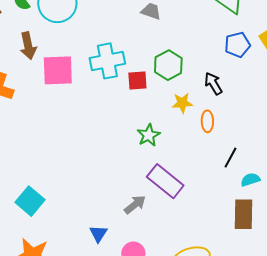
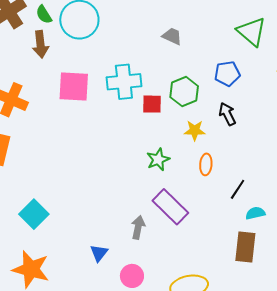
blue pentagon: (237, 45) -> (227, 74), moved
brown arrow: (28, 46) -> (40, 44), moved
orange ellipse: (207, 121) -> (206, 164), moved
gray arrow: (135, 205) -> (138, 227), turned -45

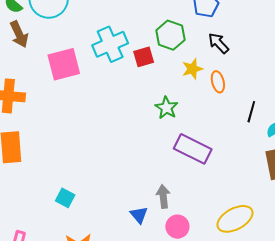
orange ellipse: (206, 164) -> (218, 82), moved
cyan square: (34, 214) -> (65, 198), size x0.7
gray arrow: (138, 227) -> (163, 197), moved

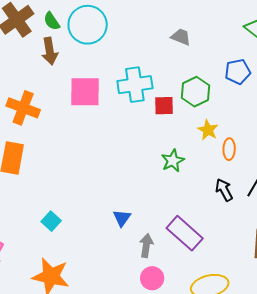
black arrow: (218, 43) -> (224, 190), moved
yellow star: (192, 69) -> (208, 130), turned 30
purple rectangle: (193, 149) -> (185, 233), moved
blue triangle: (139, 215) -> (122, 218), moved

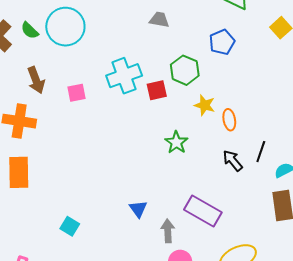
brown arrow: (50, 51) -> (36, 80), moved
pink square: (85, 92) -> (77, 93), size x0.6

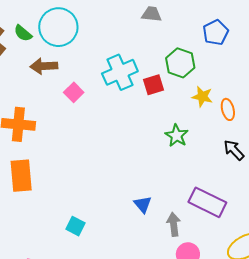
brown arrow: (36, 80) -> (44, 66), moved, turned 112
pink square: (77, 93) -> (74, 92), turned -30

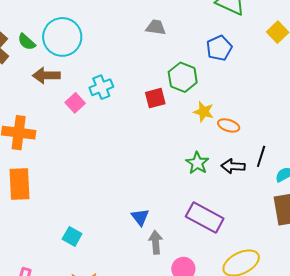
cyan cross: (120, 72) -> (101, 87), moved, size x0.7
orange ellipse: (228, 109) -> (229, 125), turned -60
green star: (177, 136) -> (197, 163), moved
black arrow: (234, 150) -> (233, 166), turned -45
gray arrow: (174, 224) -> (156, 242), moved

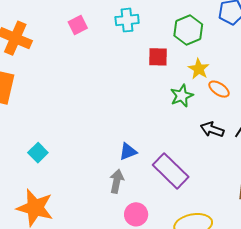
cyan cross: (101, 87) -> (127, 20), moved
red square: (155, 98) -> (158, 57), moved
green star: (197, 163) -> (182, 96), moved
blue triangle: (140, 217) -> (128, 152), moved, turned 30

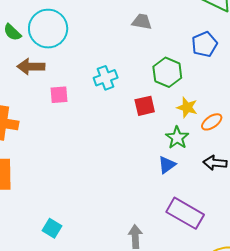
pink square: (78, 25) -> (59, 95), turned 36
orange ellipse: (219, 89) -> (212, 122), turned -55
blue triangle: (128, 152) -> (167, 165), moved

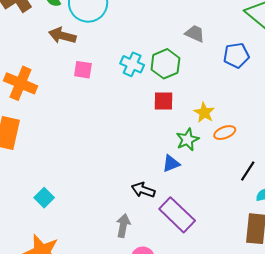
gray trapezoid: (142, 22) -> (195, 34), moved
green hexagon: (167, 72) -> (165, 64), moved
cyan cross: (106, 78) -> (132, 64), turned 30
black arrow: (215, 163) -> (143, 190), moved

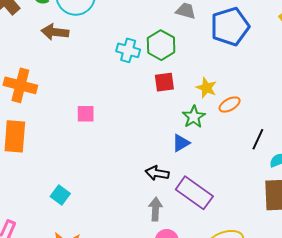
blue pentagon: (236, 55) -> (230, 27), size x1.5
pink square: (83, 70) -> (86, 114), moved
gray arrow: (123, 226) -> (155, 209), moved

